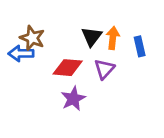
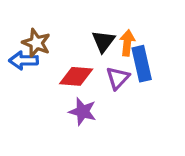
blue rectangle: (140, 46) -> (142, 64), moved, size x1.5
purple star: (73, 99) -> (83, 112), turned -30

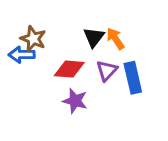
orange arrow: (127, 43) -> (115, 39), turned -40
blue rectangle: (142, 64) -> (133, 78), moved

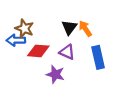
red diamond: (69, 69) -> (38, 51), moved
purple triangle: (107, 70) -> (67, 52), moved, turned -49

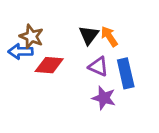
purple triangle: (67, 52) -> (98, 66), moved
purple star: (55, 74) -> (104, 98), moved

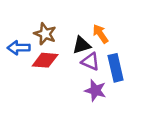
black triangle: (89, 35) -> (82, 45), moved, turned 36
brown star: (31, 36) -> (45, 34), moved

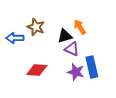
red diamond: (45, 60) -> (37, 70), moved
blue rectangle: (116, 68) -> (92, 67), moved

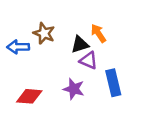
red diamond: (37, 70) -> (29, 96), moved
purple star: (76, 72) -> (74, 89), moved

